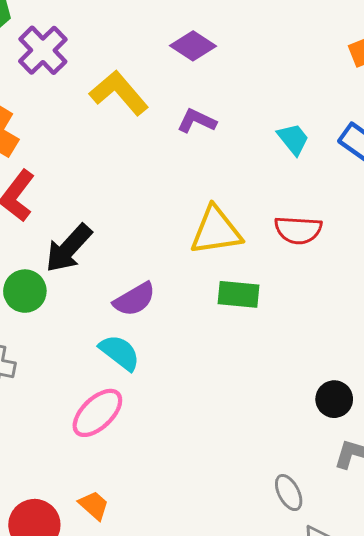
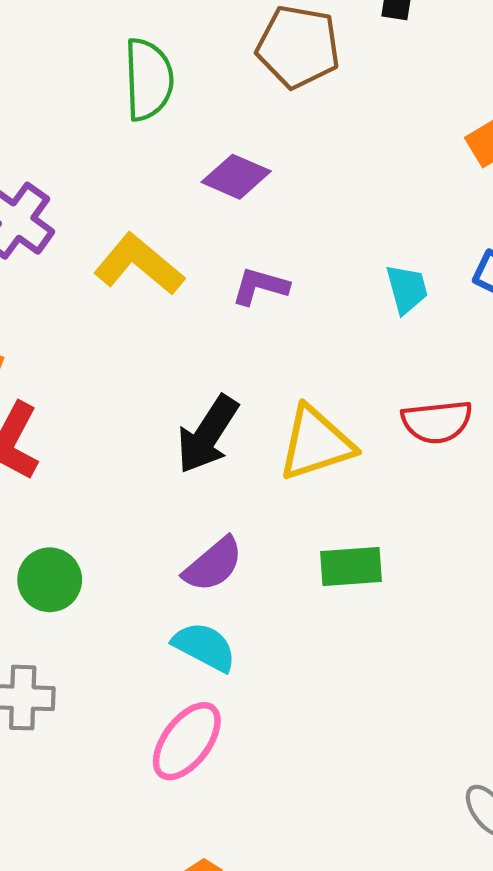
cyan trapezoid: (293, 139) -> (407, 289), turned 33
black arrow: (69, 248) -> (208, 434), moved
green rectangle: (238, 294) -> (351, 566), moved

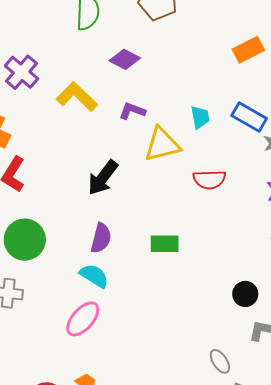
yellow triangle: (316, 443) -> (162, 144), moved
purple semicircle: (213, 565) -> (101, 238), turned -40
green circle: (50, 580) -> (25, 240), size x1.4

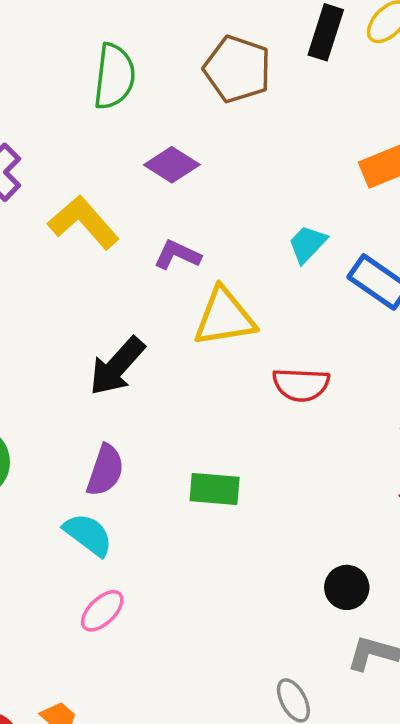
cyan trapezoid: (200, 117) -> (307, 244), moved, turned -130
pink ellipse: (83, 319) -> (102, 611), moved, size x0.7

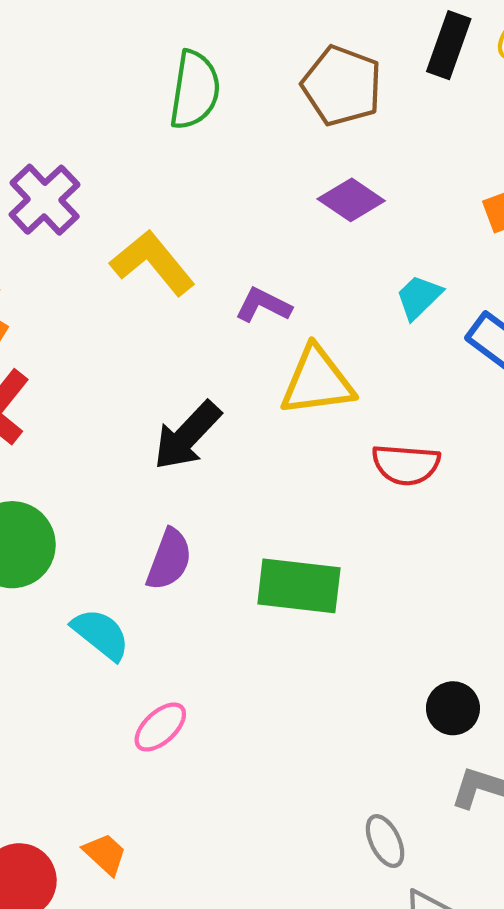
purple diamond: (172, 165) -> (351, 200), moved
green rectangle: (215, 489) -> (299, 586), size x1.4
cyan semicircle: (88, 535) -> (101, 634), moved

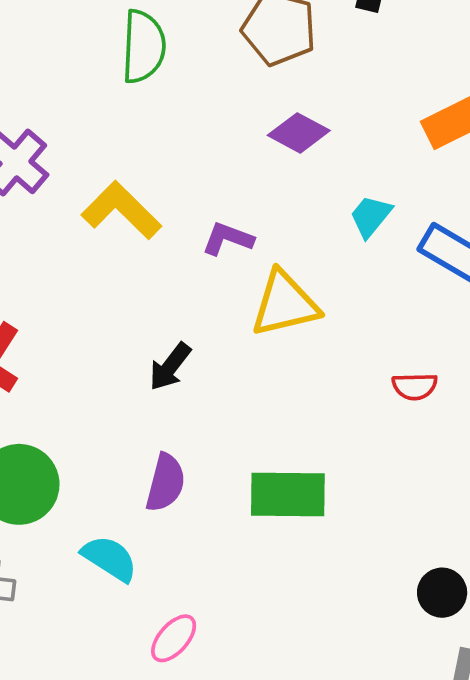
black arrow: (187, 436) -> (170, 367), size x0.7
red semicircle: (406, 465) -> (415, 386), moved, size x0.7

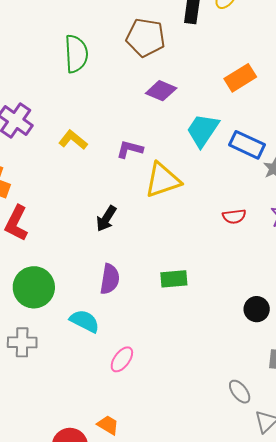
yellow L-shape: (121, 210) -> (73, 140), size x0.7
cyan trapezoid: (371, 216) -> (203, 130), size x1.5
green rectangle: (288, 495) -> (174, 279), size x0.7
black circle: (442, 593) -> (257, 309), moved

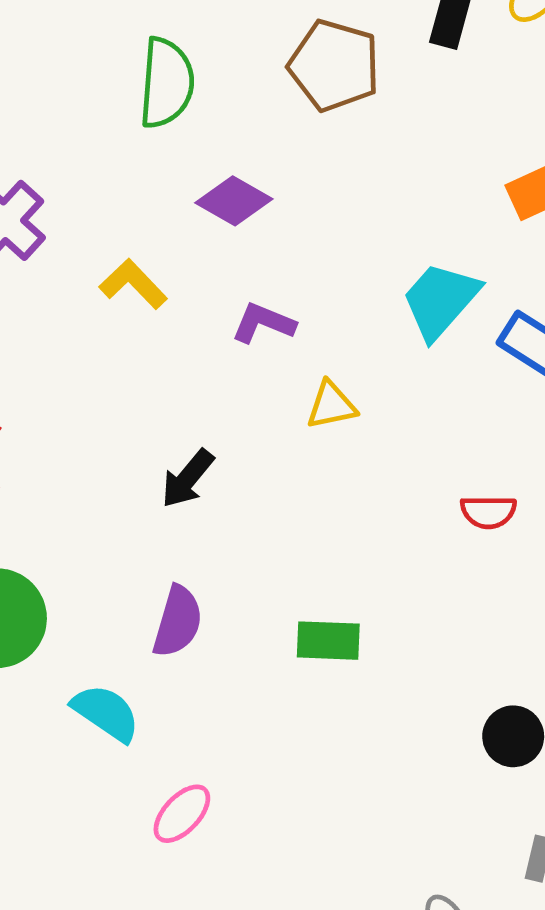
purple diamond: (161, 91) -> (234, 201), moved
yellow triangle: (163, 180) -> (331, 405), size x0.6

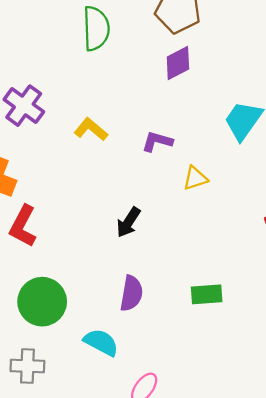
purple diamond: (234, 201) -> (178, 63), moved, turned -51

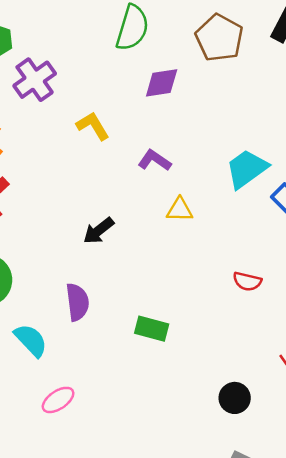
purple diamond: (178, 63) -> (162, 83), moved
purple semicircle: (131, 293) -> (77, 302), turned -36

